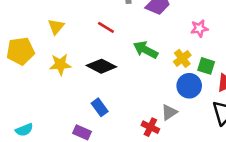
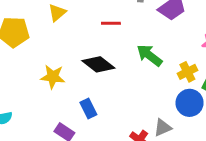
red line: (106, 27) -> (111, 23), turned -42
yellow star: (60, 64) -> (53, 77), moved

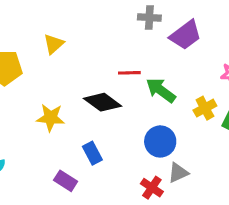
red line: (111, 23) -> (129, 73), moved
blue circle: (190, 103) -> (160, 141), moved

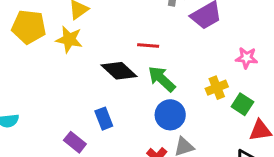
green arrow: (161, 90) -> (162, 79), moved
yellow star: (51, 118) -> (69, 39), moved

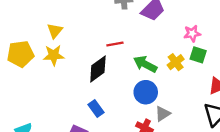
black diamond: (119, 71) -> (98, 69), turned -64
green arrow: (162, 79) -> (145, 64), moved
green square: (242, 104) -> (198, 55), moved

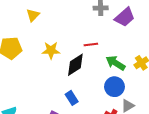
yellow triangle: (55, 31) -> (33, 15), moved
yellow star: (54, 55) -> (51, 50), moved

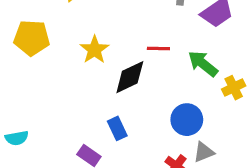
yellow star: (51, 50) -> (95, 50), turned 30
green arrow: (115, 63) -> (203, 64), moved

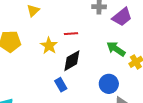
red line: (158, 48) -> (71, 34), moved
blue rectangle: (117, 128) -> (61, 85), moved

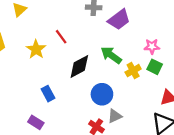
red line: (71, 34) -> (61, 37), turned 56
black diamond: (72, 61) -> (79, 67), moved

